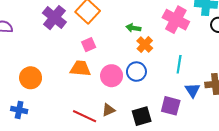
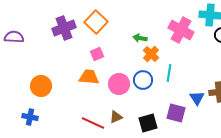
purple cross: (54, 18) -> (64, 28), turned 30
cyan line: (179, 64) -> (169, 73), moved

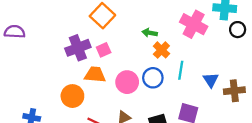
purple cross: (64, 28) -> (78, 48), moved
orange circle: (41, 86) -> (72, 96), moved
blue triangle: (197, 98) -> (211, 80), moved

